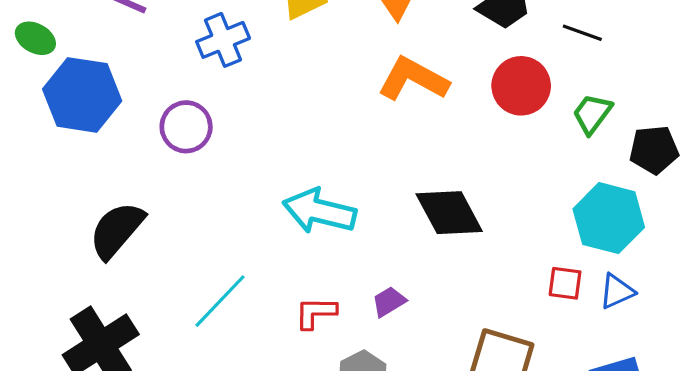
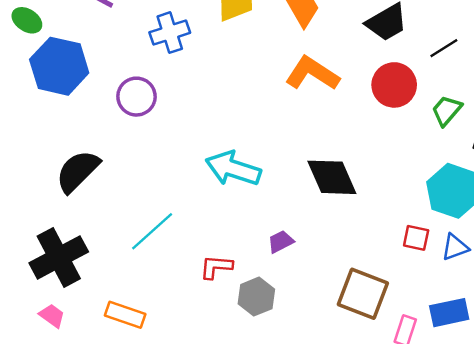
black line: (582, 33) -> (444, 48), turned -56
red L-shape: (316, 313) -> (216, 267), moved

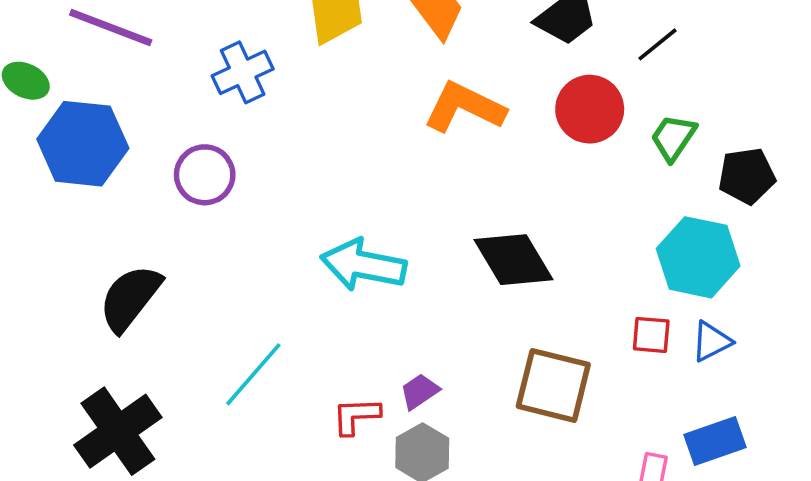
purple trapezoid: (281, 242) -> (420, 391), moved
brown square: (363, 294) -> (553, 385), moved

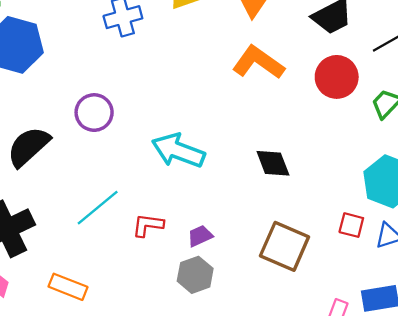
purple circle: (205, 175) -> (94, 113), moved
black diamond: (513, 260) -> (273, 163), size x0.7
red L-shape: (356, 416) -> (148, 225), moved

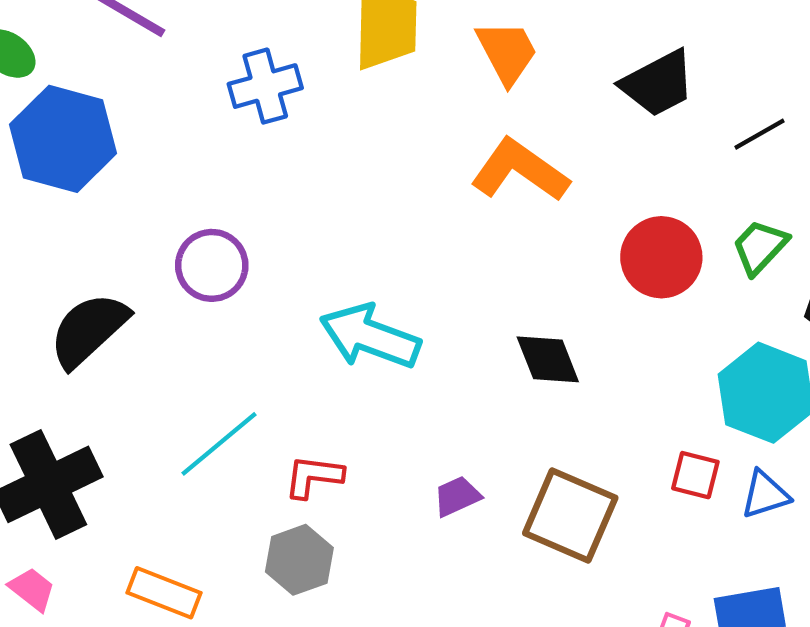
red circle: (337, 77) -> (661, 257), moved
purple trapezoid: (200, 236) -> (457, 496), moved
gray hexagon: (195, 275) -> (299, 560), moved

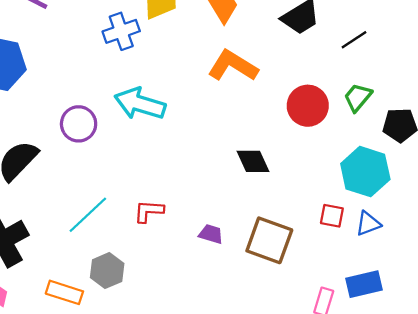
blue cross: (265, 86) -> (121, 31), moved
cyan arrow: (370, 336) -> (140, 104), moved
red L-shape: (314, 477) -> (149, 211), moved
purple trapezoid: (457, 496) -> (211, 234), turned 45
gray hexagon: (299, 560) -> (107, 271), moved

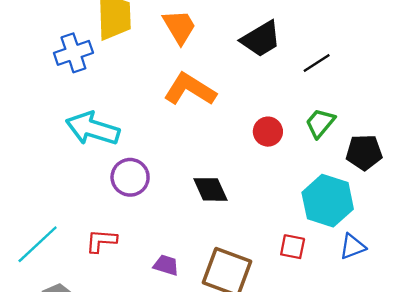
red circle: (308, 106) -> (268, 132), size x0.7
purple circle: (79, 124) -> (130, 177), moved
blue triangle: (368, 224) -> (353, 247), moved

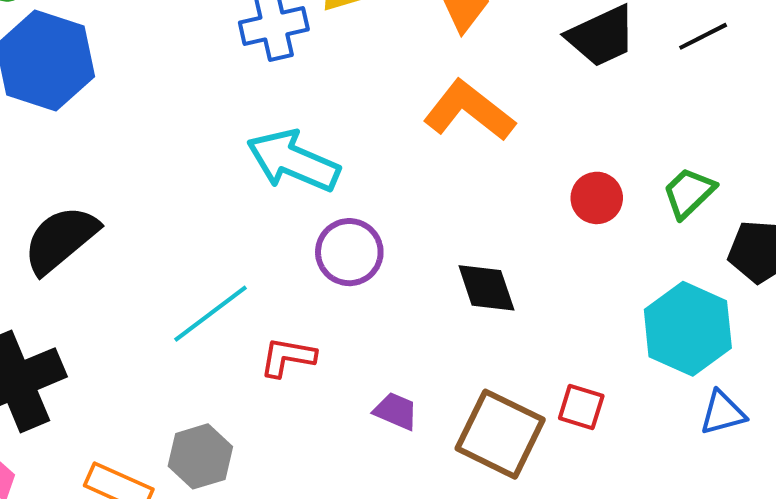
black line: (317, 63) -> (703, 36), moved
cyan line: (38, 244) -> (211, 314), moved
red square: (293, 247) -> (581, 407), moved

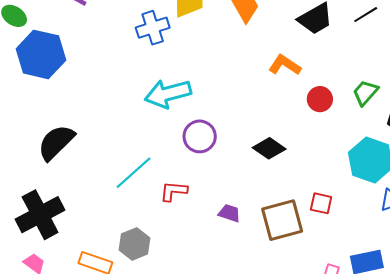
orange L-shape: (469, 111) -> (285, 65), moved, size x0.7
cyan arrow: (293, 161) -> (168, 94), turned -33
black diamond: (486, 288) -> (269, 148), turned -32
brown square: (500, 434) -> (282, 220), turned -36

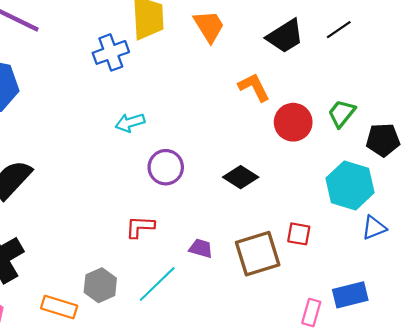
orange L-shape: (285, 65) -> (254, 87), turned 32
cyan arrow: (168, 94) -> (130, 123), size x0.6
red circle: (320, 99) -> (293, 122), size x1.4
cyan line: (133, 173) -> (157, 284), moved

